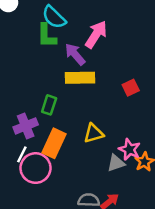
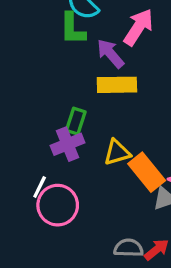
purple cross: (26, 126) -> (68, 144), moved
yellow triangle: (94, 133) -> (117, 152), moved
orange rectangle: (54, 143) -> (147, 172), moved, turned -64

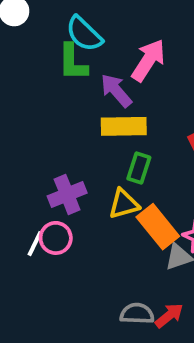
green rectangle: (76, 121) -> (139, 168), moved
pink circle: (58, 205) -> (56, 238), moved, size x0.7

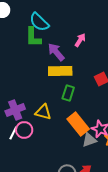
pink arrow: (148, 60) -> (80, 40), moved, size x0.6
purple cross: (67, 194) -> (15, 110), moved
yellow triangle: (124, 204) -> (43, 112), moved, turned 30

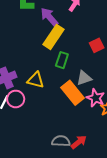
yellow rectangle: (60, 71) -> (54, 37), turned -55
gray triangle: (89, 140) -> (84, 78), moved

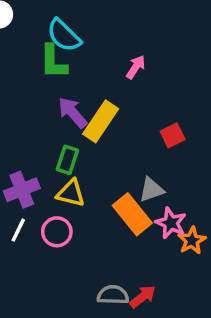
purple arrow: (49, 17) -> (73, 113), moved
green rectangle: (62, 60) -> (67, 160), moved
pink circle: (16, 99) -> (57, 232), moved

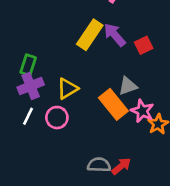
purple arrow: (73, 113) -> (115, 35), moved
green rectangle: (67, 160) -> (28, 65), moved
yellow triangle: (71, 193) -> (67, 89), turned -45

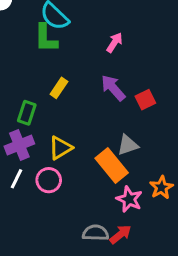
yellow rectangle: (90, 35) -> (59, 88), moved, size x0.6
green rectangle: (28, 65) -> (27, 113), moved
pink star: (142, 111) -> (129, 199), moved

